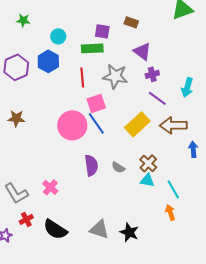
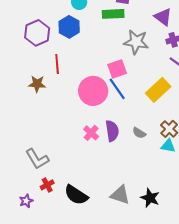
red line: (82, 77) -> (57, 64), moved
pink cross: (50, 187) -> (91, 133), moved

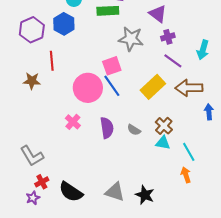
pink cross: (91, 133) -> (73, 122), moved
purple star: (26, 201) -> (33, 198), moved

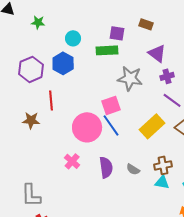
brown cross: (164, 126) -> (163, 165), turned 36
gray L-shape: (32, 156) -> (31, 195), turned 30

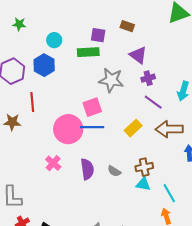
blue line: (111, 125) -> (92, 127), turned -55
yellow rectangle: (152, 126) -> (133, 128), size x0.7

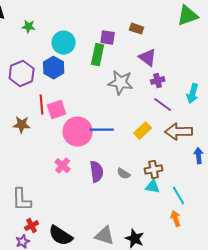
cyan circle: (54, 40) -> (64, 43), size x1.5
green rectangle: (88, 52) -> (98, 55), turned -75
pink square: (92, 107) -> (57, 110), moved

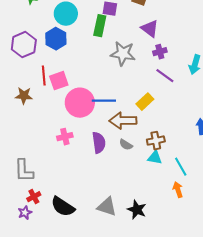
brown arrow: (179, 132) -> (123, 121), moved
pink cross: (63, 166) -> (65, 137), turned 35

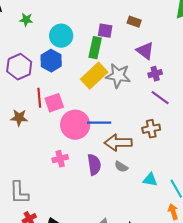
yellow rectangle: (145, 102) -> (94, 76), moved, size x1.5
brown cross: (156, 141) -> (151, 129), moved

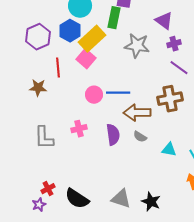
yellow rectangle: (94, 76) -> (92, 39), moved
pink square: (54, 103) -> (86, 59), moved, turned -30
pink circle: (75, 125) -> (94, 95), size x0.6
brown cross: (151, 129) -> (170, 99), size x1.4
gray L-shape: (19, 193) -> (44, 138), moved

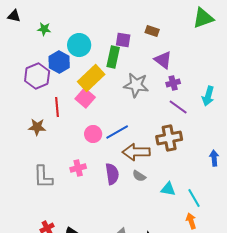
blue hexagon: (70, 31) -> (59, 62), moved
blue line: (118, 93) -> (117, 132), turned -30

